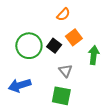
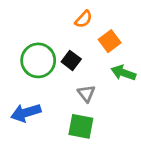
orange square: (74, 37) -> (110, 41), moved
green arrow: (94, 55) -> (123, 73), turned -78

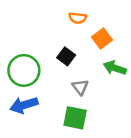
orange semicircle: (84, 19) -> (78, 18), turned 54
green circle: (38, 60) -> (24, 70), moved

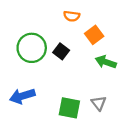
green circle: (24, 70) -> (32, 48), moved
gray triangle: (80, 87) -> (99, 103), moved

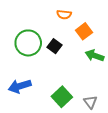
gray triangle: (99, 103) -> (90, 102), moved
green square: (69, 108) -> (62, 97), turned 36

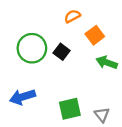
orange semicircle: (64, 14) -> (72, 16), turned 144
green square: (62, 97) -> (70, 109), turned 30

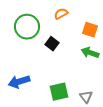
orange square: (95, 35) -> (90, 30), moved, turned -35
green circle: (32, 48) -> (27, 27), moved

